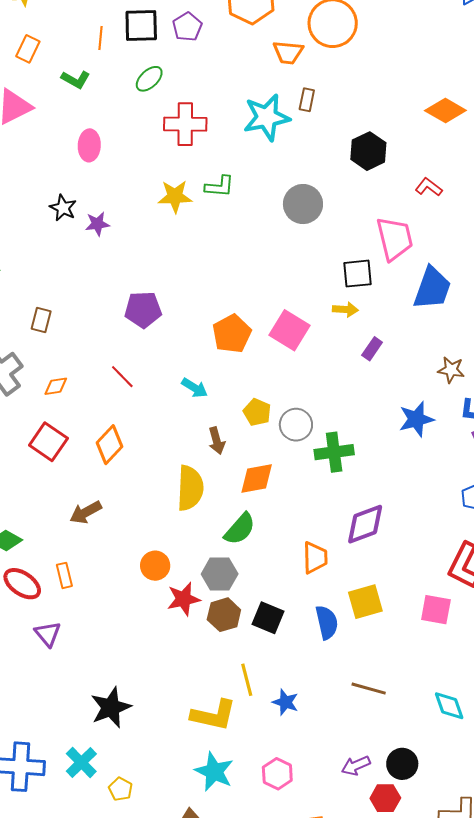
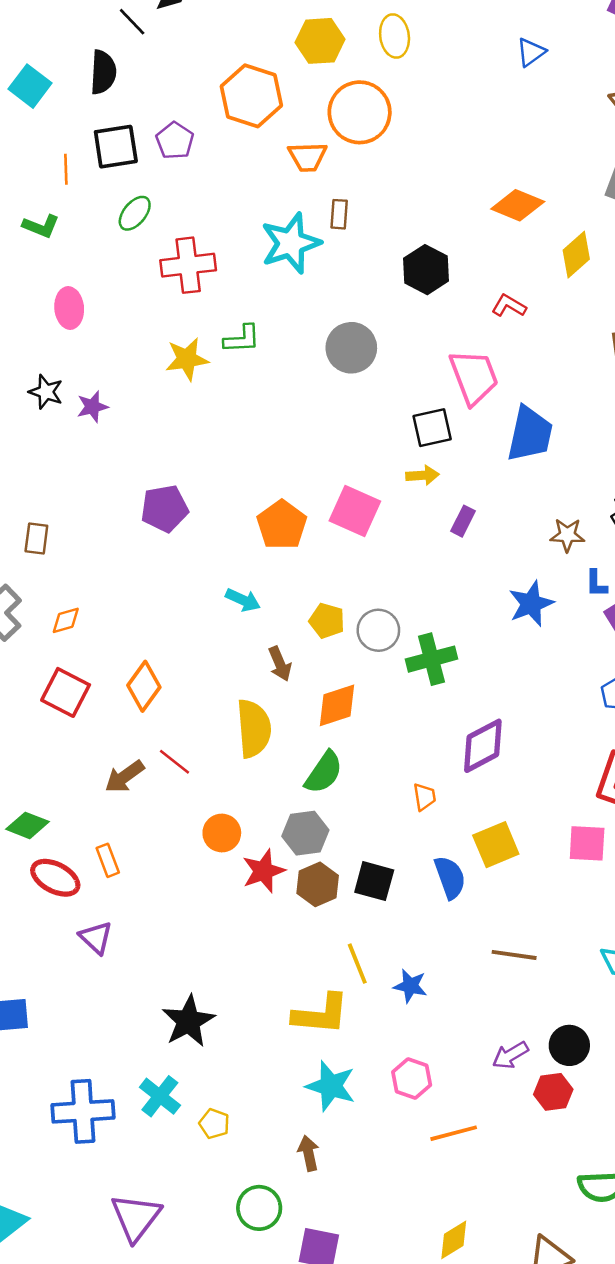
red line: (122, 377) -> (175, 762), moved
orange trapezoid: (315, 558) -> (424, 797), size x0.7

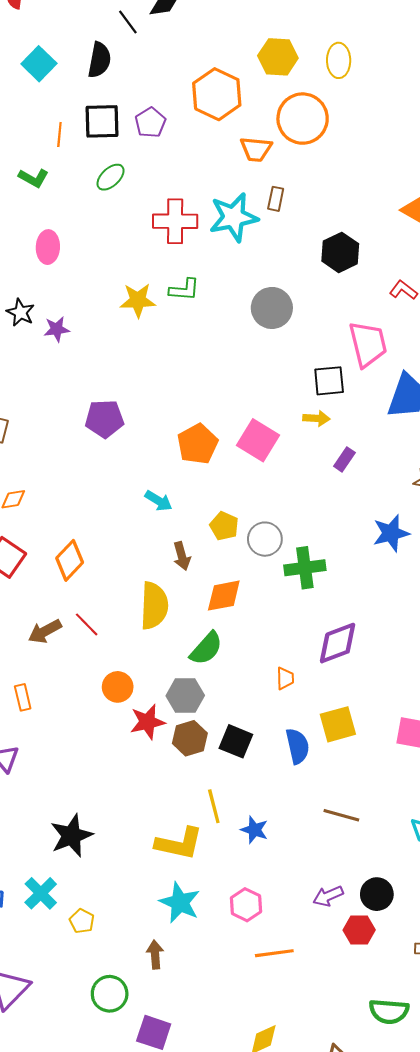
red cross: (188, 265) -> (175, 221), moved

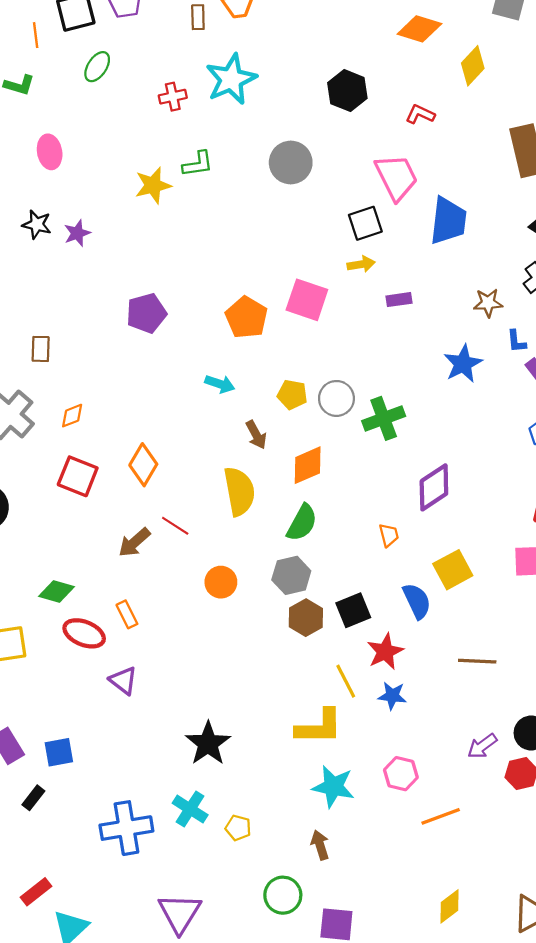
brown rectangle: (276, 199) -> (198, 17), moved
red cross: (175, 221) -> (173, 97), size x0.6
purple rectangle: (344, 459) -> (399, 300), turned 60
red star: (147, 722) -> (385, 652), moved
black square: (236, 741) -> (353, 610), turned -32

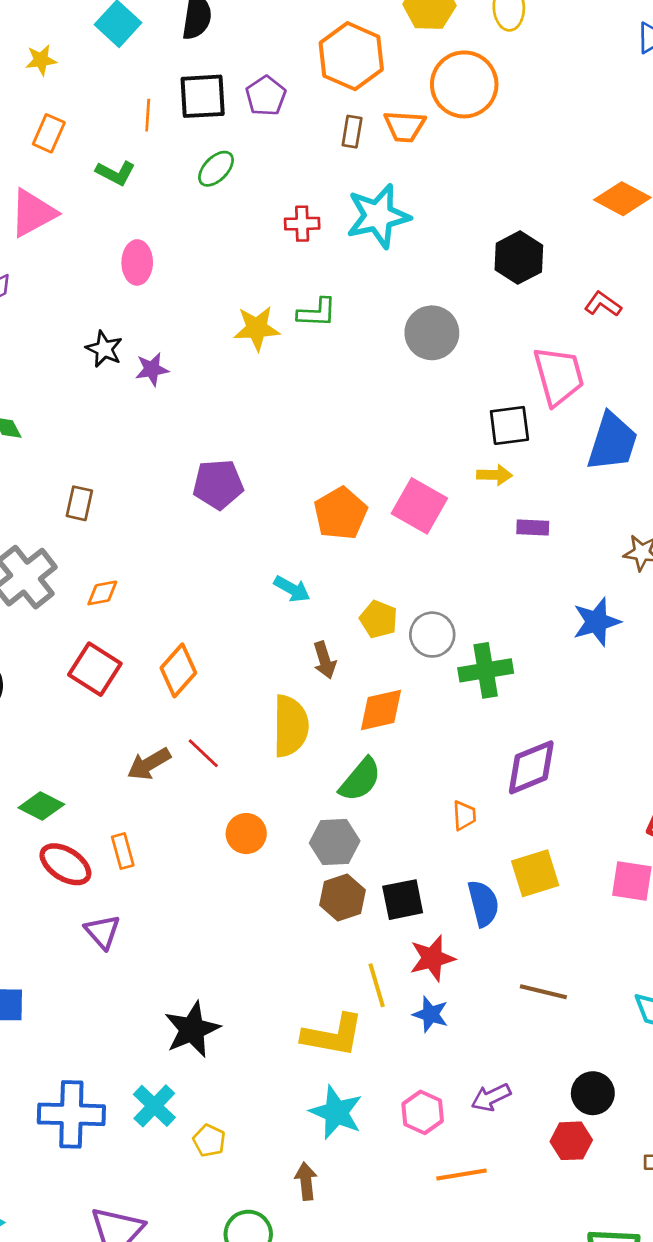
purple arrow: (482, 746) -> (491, 1097), moved

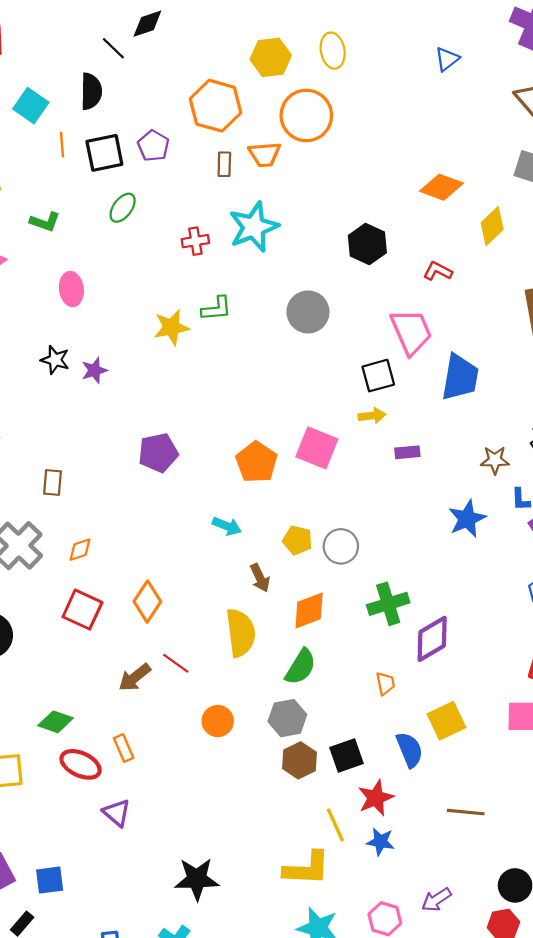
orange line: (148, 115) -> (62, 145), moved
green cross: (486, 670) -> (388, 604), moved
black star: (192, 1029) -> (197, 879), turned 30

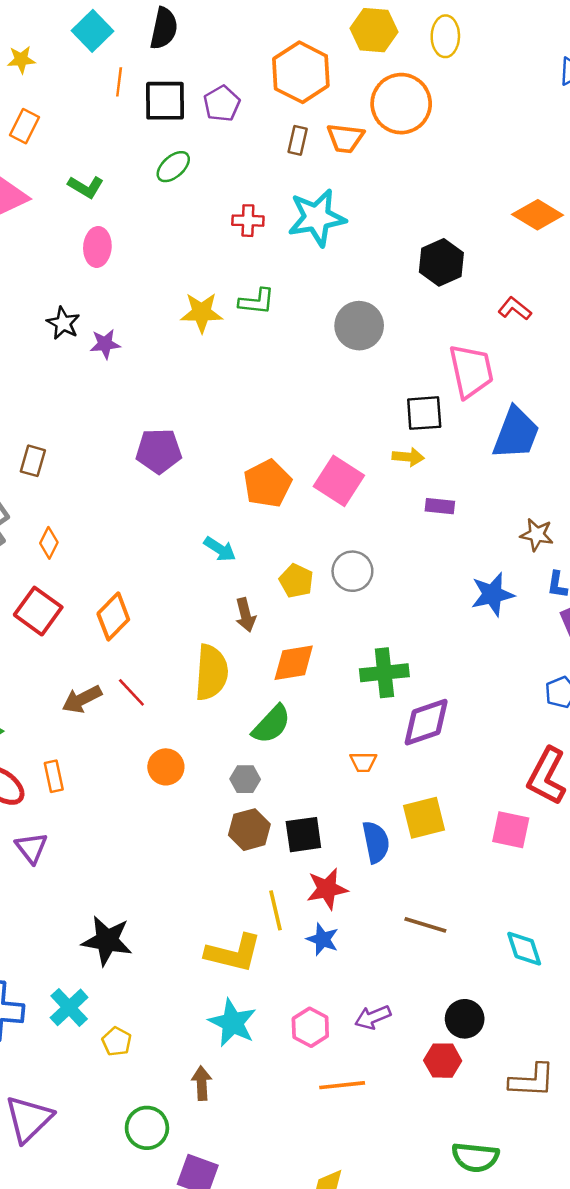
green L-shape: (45, 222) -> (86, 187), moved
gray circle: (341, 546) -> (352, 571), moved
orange diamond: (80, 550) -> (49, 543), turned -56
orange trapezoid: (385, 683) -> (363, 762), turned 90
gray hexagon: (287, 718) -> (245, 779), size x0.7

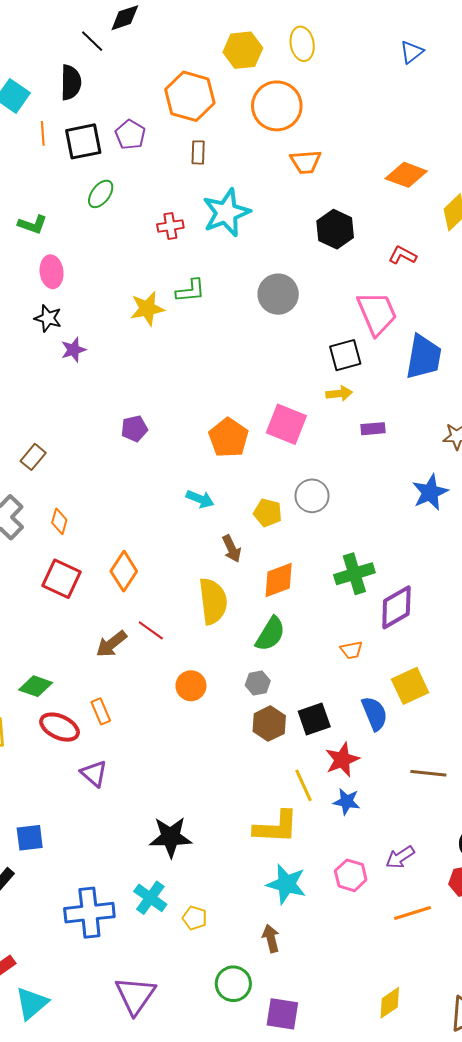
orange trapezoid: (345, 138) -> (306, 162), moved
black star: (63, 323) -> (48, 318), moved
purple pentagon: (159, 451) -> (134, 429), size x0.7
brown rectangle: (33, 461) -> (33, 457), turned 35
orange line: (342, 1085) -> (412, 913), moved

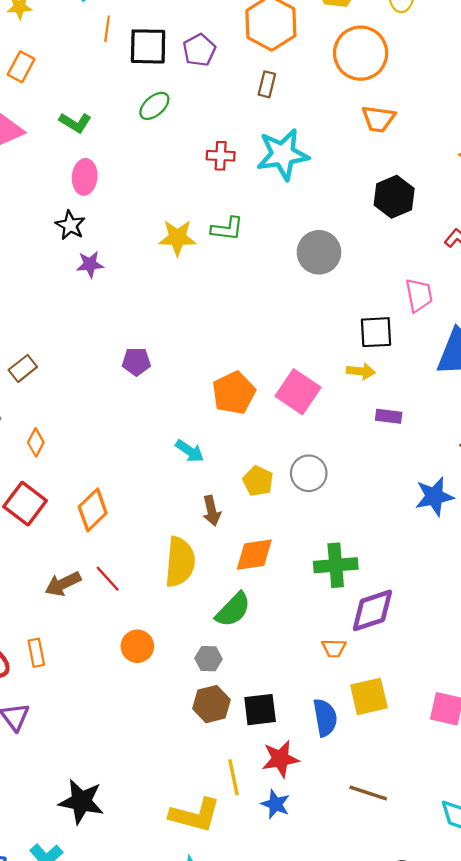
pink trapezoid: (377, 313) -> (419, 295), size x0.7
orange trapezoid: (351, 650) -> (334, 648), moved

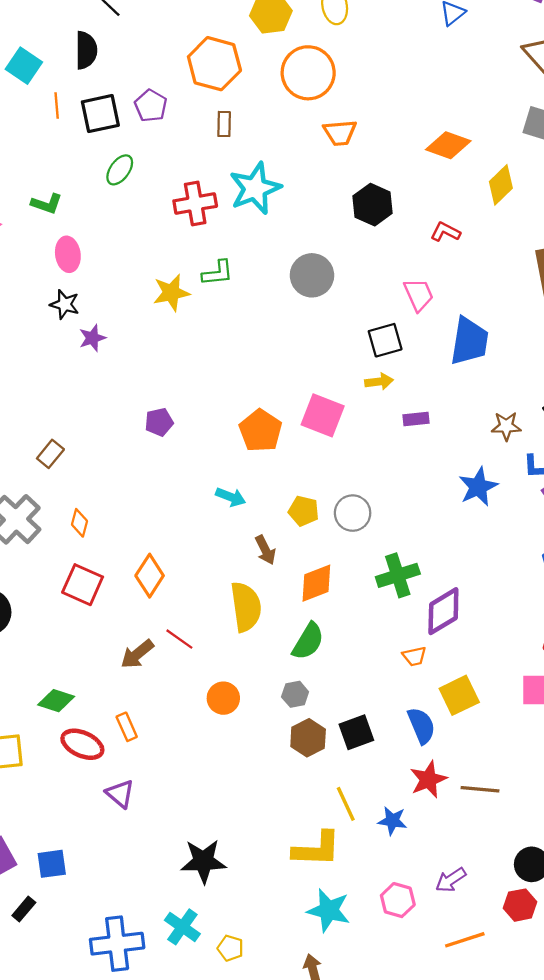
red cross: (221, 156) -> (195, 204), size x1.5
gray circle: (309, 473) -> (353, 513), moved
red star: (280, 759) -> (428, 779), moved

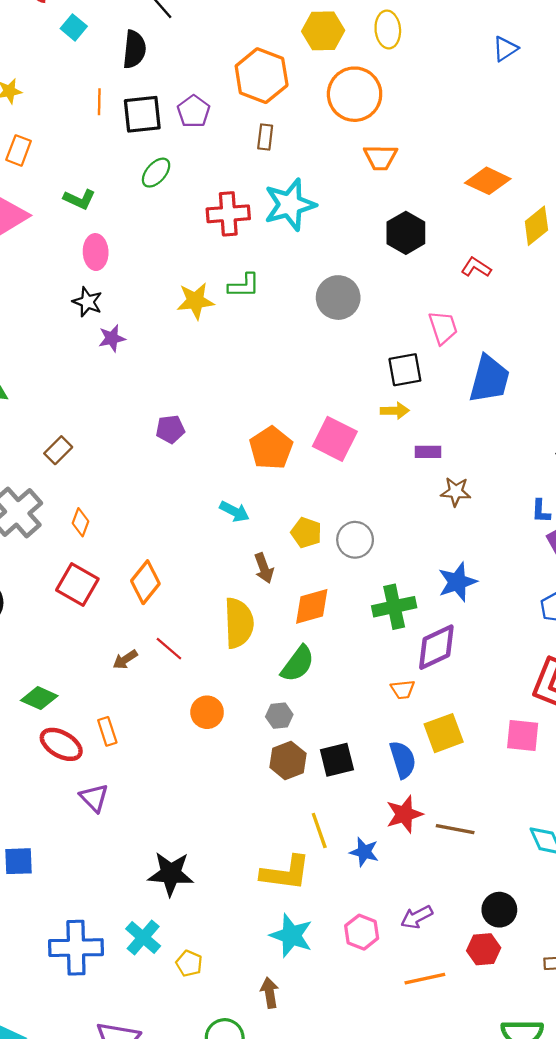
cyan square: (24, 66) -> (74, 27), moved, size x0.7
brown star: (506, 426) -> (456, 492), moved
blue star: (478, 487) -> (457, 582), moved
brown arrow: (137, 654) -> (125, 660), size x0.7

